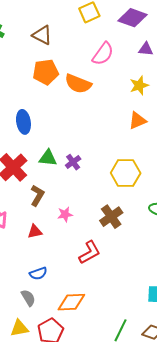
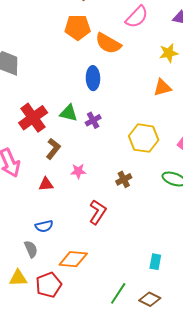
blue ellipse: (23, 122) -> (93, 78), moved
brown cross: (111, 217) -> (124, 179), size x0.7
red L-shape: (90, 252) -> (98, 212), turned -35

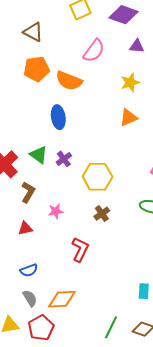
green triangle: (69, 113) -> (39, 155), turned 30
yellow hexagon: (144, 138) -> (98, 177), moved
gray semicircle: (31, 249) -> (30, 298), moved

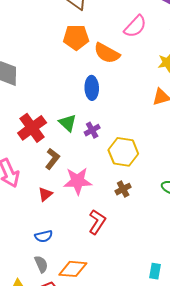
pink star: (56, 211) -> (78, 181), size x1.8
red triangle: (25, 228) -> (45, 194), turned -35

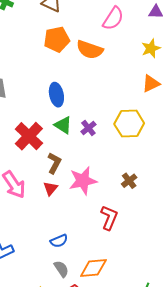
blue ellipse: (92, 88) -> (56, 95), moved
yellow hexagon: (123, 152) -> (129, 124), moved
red triangle: (45, 194) -> (50, 188), moved

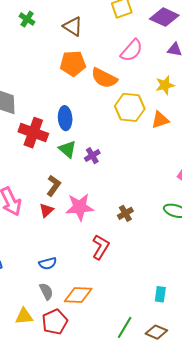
yellow hexagon: (129, 124) -> (130, 107), moved
red cross: (29, 136) -> (33, 133), moved, turned -32

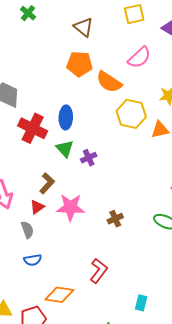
green cross: (27, 19) -> (28, 13), moved
red L-shape: (101, 247) -> (99, 271), moved
gray semicircle: (46, 291) -> (27, 230), moved

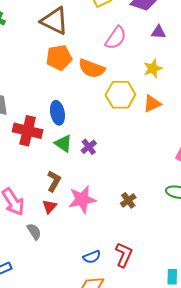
brown triangle: (83, 27) -> (55, 21), size x1.4
gray semicircle: (27, 230) -> (34, 232), moved
blue semicircle: (33, 260) -> (92, 257), moved

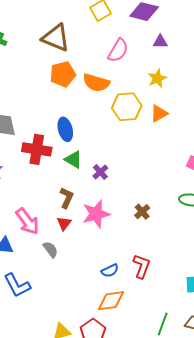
purple cross: (89, 147) -> (100, 172), moved

